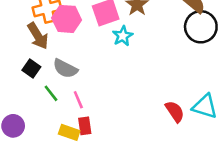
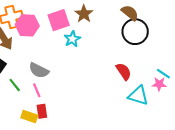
gray semicircle: (65, 69) -> (39, 70), moved
red semicircle: (175, 112) -> (124, 71), moved

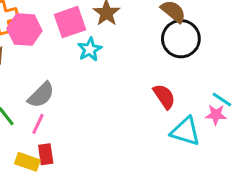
gray semicircle: (39, 70) -> (41, 95), turned -72
pink line: (37, 90) -> (38, 124), turned 48

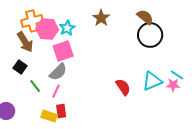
pink square: (70, 22) -> (63, 51), moved
cyan star: (90, 49) -> (67, 28), moved
red semicircle: (164, 96) -> (123, 87), moved
cyan triangle: (185, 131) -> (152, 81), moved, turned -40

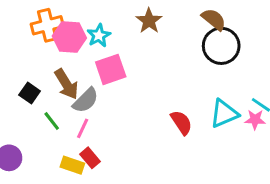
brown arrow: (25, 42) -> (66, 84), moved
pink square: (63, 51) -> (111, 69), moved
red rectangle: (61, 111) -> (90, 158), turned -32

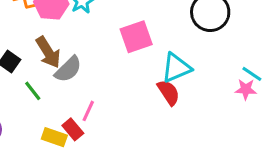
pink square: (111, 69) -> (136, 37), moved
cyan triangle: (224, 114) -> (176, 68), moved
pink line: (83, 128) -> (88, 111), moved

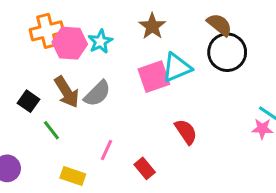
cyan triangle: (176, 68) -> (177, 68), moved
gray semicircle: (68, 69) -> (97, 94), moved
red rectangle: (73, 129) -> (145, 168), moved

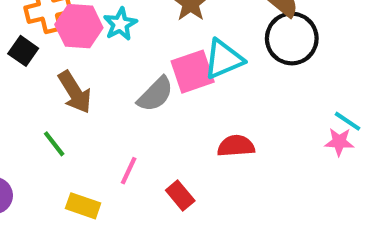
gray semicircle: (97, 94) -> (155, 94), moved
black square: (28, 101) -> (23, 51), moved
red semicircle: (186, 132) -> (236, 146), turned -60

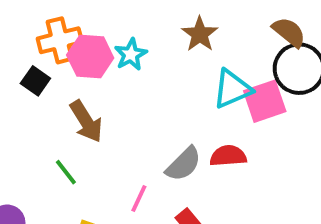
pink square: (193, 72) -> (265, 101), moved
gray semicircle: (155, 94) -> (184, 164), moved
red semicircle: (236, 146) -> (228, 156), moved

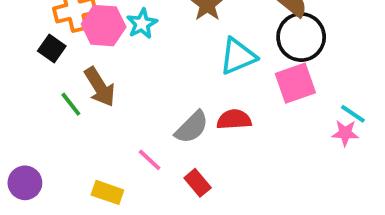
pink square: (265, 101) -> (295, 83), moved
green line: (66, 172) -> (71, 104), moved
pink line: (139, 198) -> (150, 160), turned -72

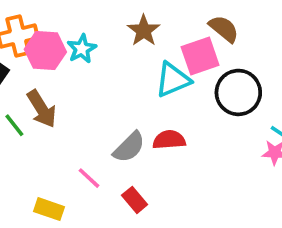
black circle: (301, 37) -> (238, 92), moved
pink square: (295, 83) -> (200, 56), moved

